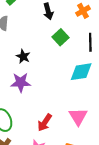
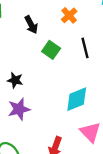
cyan diamond: (81, 72) -> (77, 99), moved

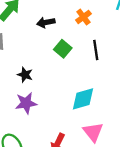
black arrow: (31, 25) -> (46, 22), turned 102

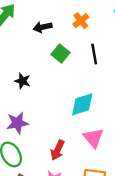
purple star: (26, 103) -> (17, 123), moved

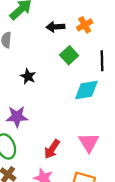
orange cross: (81, 21) -> (85, 25), moved
cyan diamond: (82, 104) -> (86, 90), moved

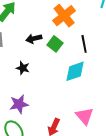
orange cross: (85, 25) -> (64, 16), size x1.6
black arrow: (55, 27) -> (34, 39), moved

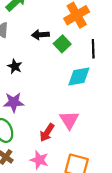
black star: (23, 68) -> (15, 66), moved
pink triangle: (84, 116) -> (69, 120), moved

